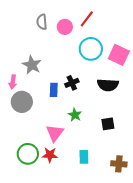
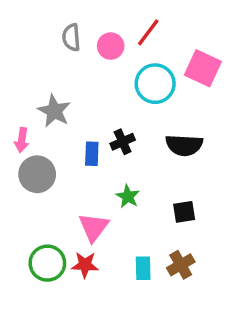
pink square: (119, 55) -> (203, 68), moved
brown cross: (119, 164) -> (181, 265), moved, turned -35

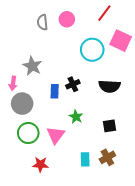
red line: (148, 32) -> (104, 13), moved
pink circle: (111, 46) -> (67, 19), moved
green circle: (47, 263) -> (28, 133), moved
red star: (85, 265) -> (40, 164), moved

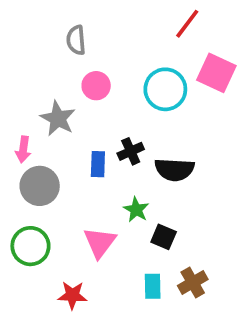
pink circle: (67, 19) -> (96, 86), moved
black semicircle: (109, 86) -> (174, 170), moved
black square: (109, 126) -> (164, 237), moved, turned 32
green circle: (28, 133) -> (30, 246), moved

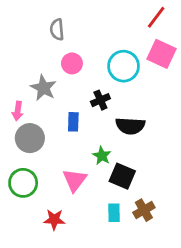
red line: (187, 24) -> (156, 17), moved
black cross: (131, 151) -> (100, 100), moved
black square: (164, 237) -> (122, 176), size x1.4

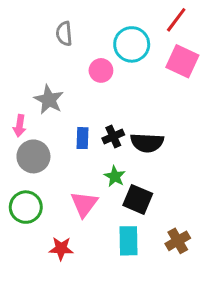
pink circle: (72, 63) -> (101, 70), moved
cyan circle: (124, 66) -> (132, 44), moved
black cross: (100, 100) -> (113, 136), moved
brown cross: (144, 210) -> (178, 241), moved
cyan rectangle: (114, 213) -> (129, 241), size x1.4

